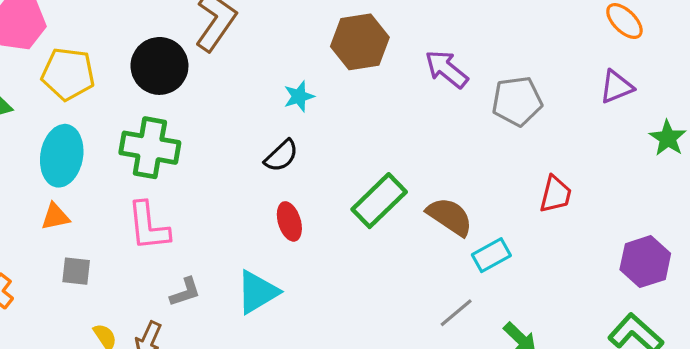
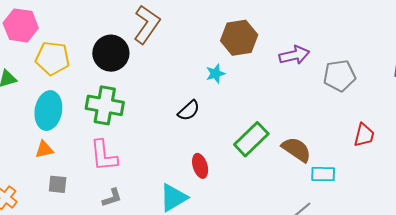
purple arrow: (446, 69) -> (294, 55), turned 128
cyan star: (299, 96) -> (215, 74), moved
red ellipse: (289, 221) -> (200, 166), moved
cyan rectangle: (491, 255) -> (323, 174), turned 30
gray L-shape: (185, 292) -> (112, 198), moved

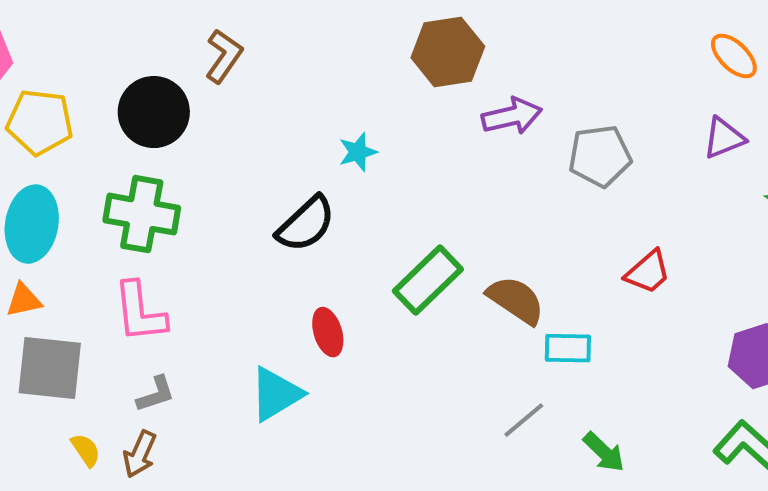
brown L-shape: (147, 24) -> (224, 56), size x0.7
brown hexagon: (239, 38) -> (448, 52), moved
black semicircle: (189, 111) -> (306, 224), size x1.4
red trapezoid: (364, 135) -> (648, 272), turned 35
gray square: (58, 184) -> (50, 368), size x1.8

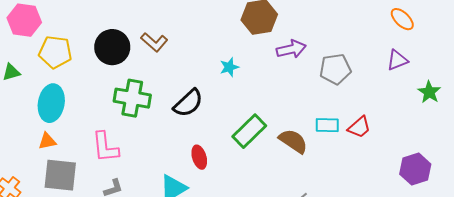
brown L-shape: (224, 56) -> (154, 42), moved, turned 96
cyan star: (358, 152) -> (229, 67), moved
green cross: (142, 214) -> (132, 98), moved
cyan rectangle: (568, 348) -> (327, 125), moved

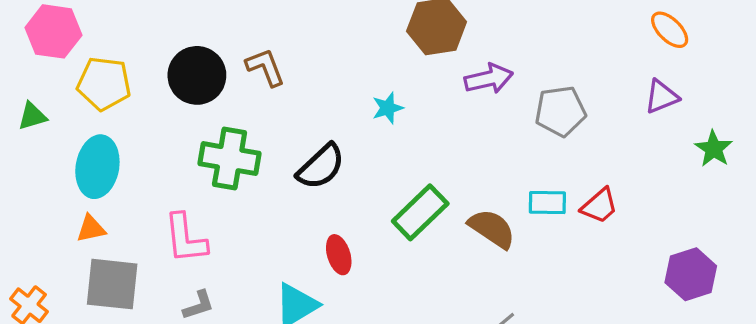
brown L-shape: (154, 42) -> (265, 67), turned -152

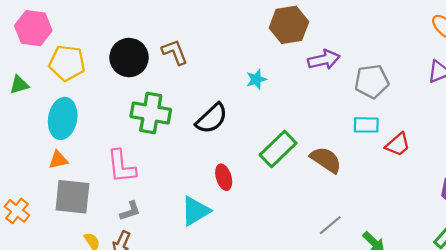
cyan rectangle: (547, 203) -> (366, 125), moved

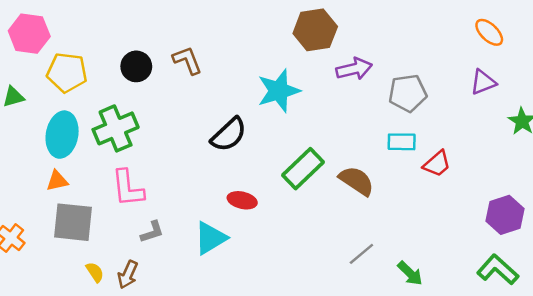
black circle: (129, 58) -> (136, 66), size x0.7
cyan star: (256, 79) -> (279, 91), size x1.8
green cross: (151, 113) -> (116, 128), moved, turned -33
red ellipse: (224, 177) -> (242, 200), turned -60
gray L-shape: (130, 211) -> (152, 232), moved

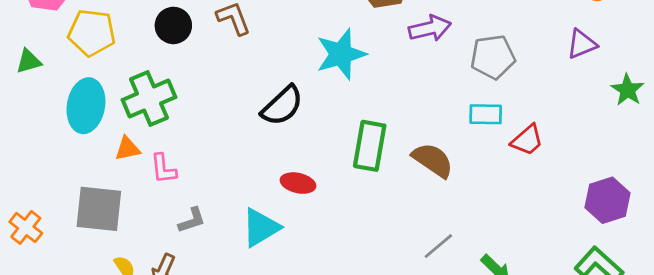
green rectangle: (303, 169) -> (370, 146), turned -36
orange triangle: (57, 181) -> (128, 149), moved
pink L-shape: (128, 188) -> (163, 169), size x0.7

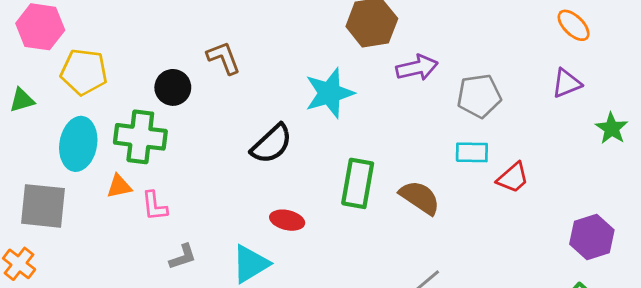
black circle: (173, 25) -> (173, 87), moved
green cross: (149, 99) -> (140, 137), turned 30
gray square: (99, 209) -> (43, 206), moved

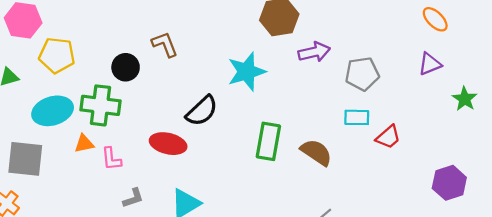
cyan ellipse: (78, 144) -> (53, 111), turned 63
red ellipse: (287, 220) -> (168, 144), moved, size x1.4

